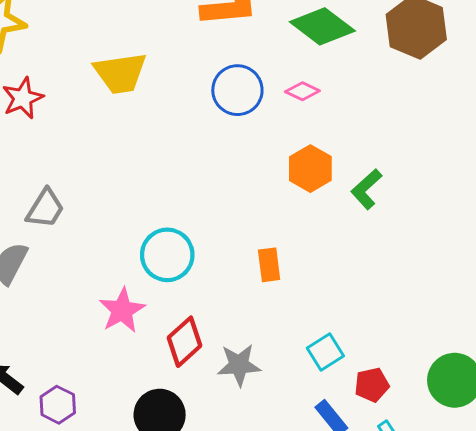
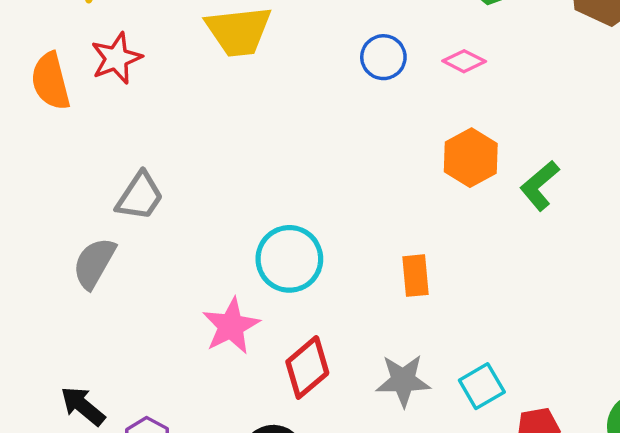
blue circle: (237, 90) -> (383, 57), size x0.7
gray star: (239, 365) -> (403, 380), moved

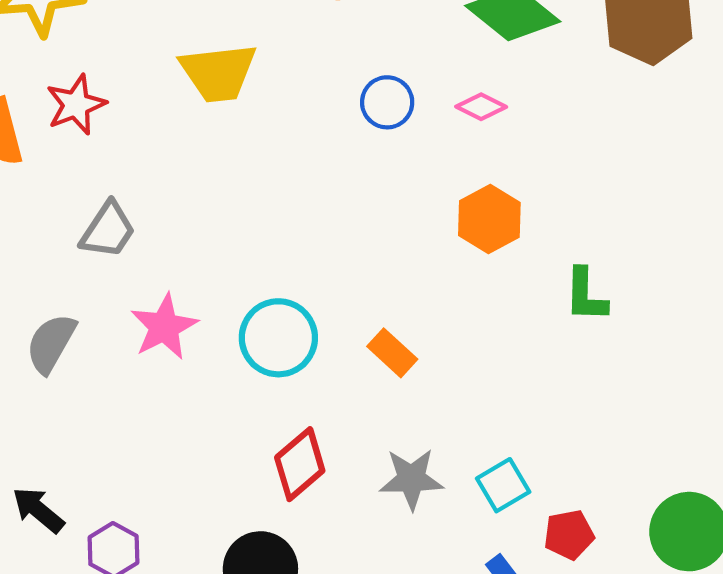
green L-shape: (540, 186) -> (586, 295), moved, turned -48
gray trapezoid: (140, 196) -> (108, 230), moved
orange rectangle: (415, 276) -> (392, 353), moved, turned -42
pink star: (231, 326) -> (164, 327), moved

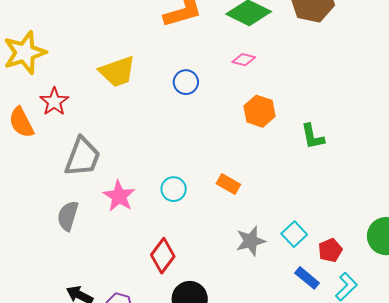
blue circle: (387, 102) -> (186, 82), moved
gray trapezoid: (108, 230) -> (82, 157), size x1.4
cyan circle: (278, 338) -> (174, 189), size x0.7
red diamond: (300, 464) -> (163, 256), moved

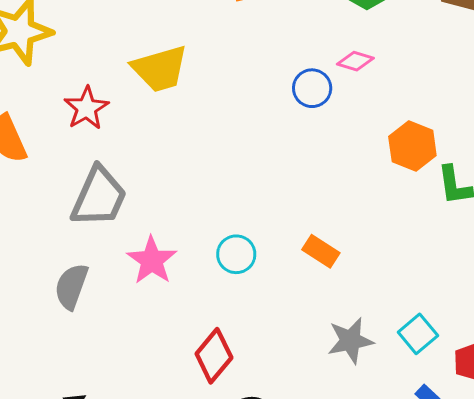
blue circle: (186, 82) -> (312, 88), moved
red star: (54, 102) -> (86, 108), moved
orange hexagon: (260, 111) -> (412, 146), moved

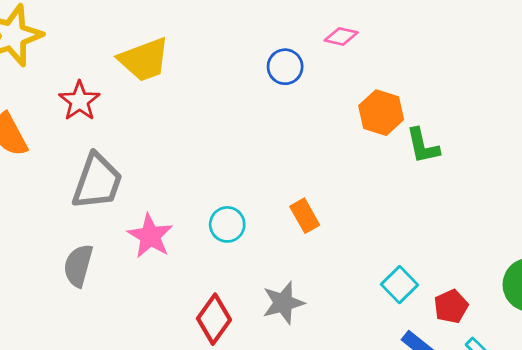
pink diamond: (355, 61) -> (341, 36), moved
orange rectangle: (321, 251) -> (305, 216), turned 32
gray star: (350, 341) -> (283, 303), moved

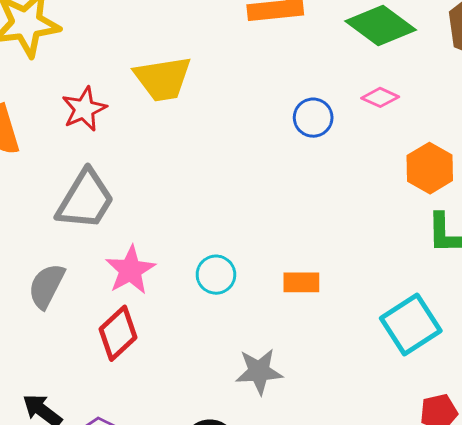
orange hexagon: (381, 113) -> (430, 168), moved
orange rectangle: (305, 216) -> (301, 282), turned -72
cyan square: (400, 285) -> (411, 325), moved, size x1.5
red diamond: (214, 319) -> (118, 333), moved

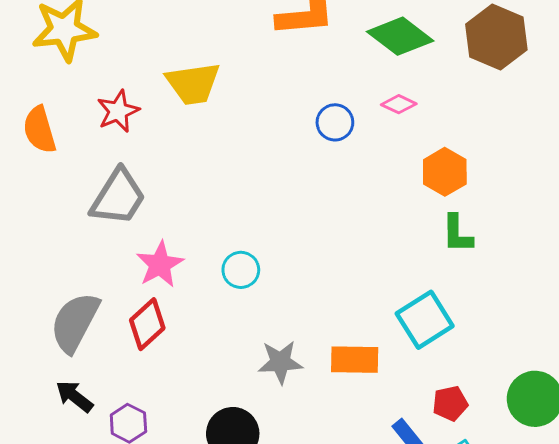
orange rectangle: (301, 282) -> (355, 360), moved, size x1.4
gray semicircle: (46, 286) -> (75, 322), moved, size x1.4

